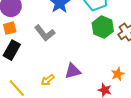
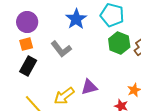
yellow arrow: (48, 80) -> (64, 96), size x1.5

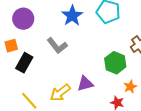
green hexagon: (119, 43) -> (115, 63), moved
orange square: (26, 44) -> (11, 46), moved

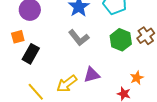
gray L-shape: (57, 46) -> (79, 38), moved
green hexagon: (115, 63) -> (121, 40), moved

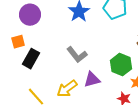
gray L-shape: (79, 38) -> (77, 55), moved
green hexagon: (121, 40) -> (121, 65), moved

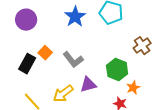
orange square: (18, 42) -> (45, 53), moved, turned -32

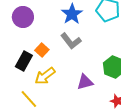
gray L-shape: (73, 60) -> (71, 41), moved
yellow arrow: (63, 94) -> (45, 76), moved

